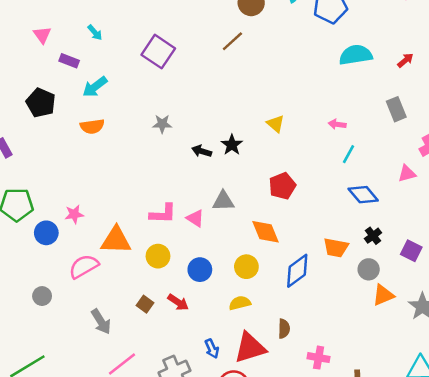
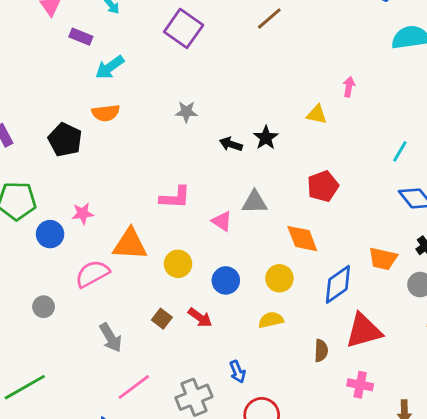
black pentagon: (41, 103) -> (65, 140), moved
yellow triangle: (276, 124) -> (317, 114), turned -30
pink arrow: (337, 124) -> (349, 87), moved, turned 91
pink L-shape: (163, 214) -> (175, 197), moved
red triangle: (250, 348) -> (364, 331), moved

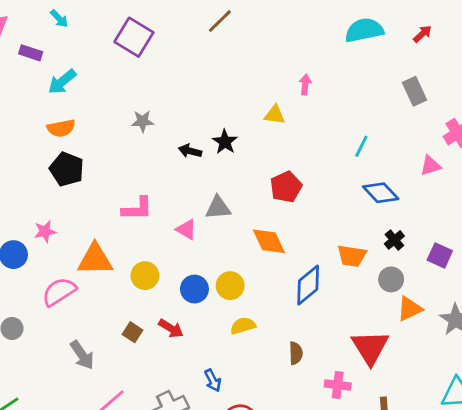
black pentagon: (65, 140) -> (67, 169), moved
yellow circle: (279, 278) -> (230, 286), moved
red triangle: (364, 331) -> (370, 347), moved, turned -42

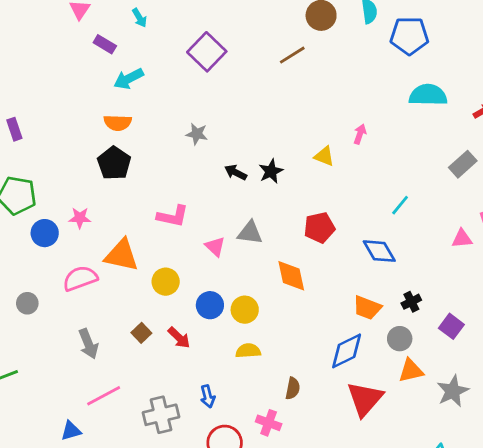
gray rectangle: (414, 91) -> (463, 164), turned 60
blue diamond: (381, 193) -> (379, 251), moved
blue diamond: (308, 285) -> (347, 351), moved
pink cross: (338, 385) -> (269, 423), moved

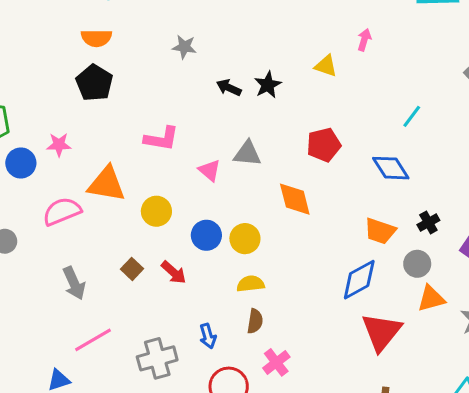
brown semicircle: (293, 388) -> (255, 321), moved
pink cross: (269, 423) -> (276, 362), turned 35

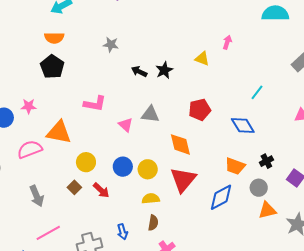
yellow circle: (156, 211) -> (86, 162), moved
red triangle: (381, 332) -> (183, 180), moved

